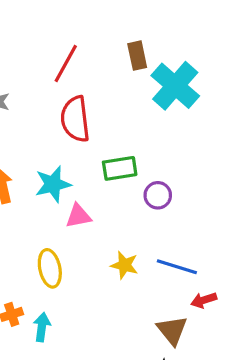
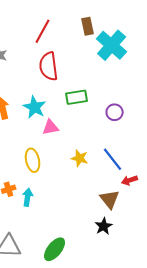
cyan star: (53, 184) -> (35, 107), turned -30
purple circle: (158, 195) -> (115, 112), moved
blue line: (177, 267) -> (113, 159), turned 35

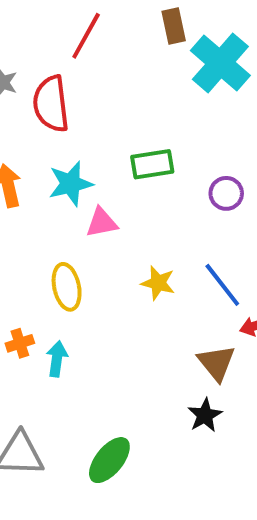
red semicircle: (49, 66) -> (51, 104), moved
cyan star: (35, 107) -> (70, 184), turned 30

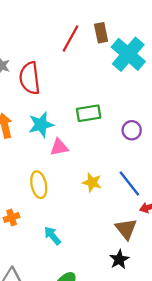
red line: (86, 36) -> (70, 38), moved
cyan arrow: (57, 359) -> (52, 236), moved, turned -48

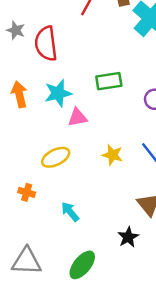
yellow ellipse: (39, 185) -> (56, 157), turned 75
orange cross: (12, 218) -> (27, 192), turned 35
black star: (119, 259) -> (128, 237), moved

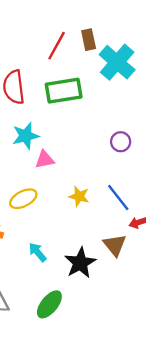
green rectangle: (109, 81) -> (64, 91), moved, size x1.4
black star: (128, 237) -> (80, 263), moved, size x1.5

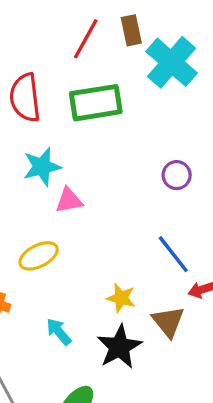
yellow star: (79, 196) -> (121, 298), moved

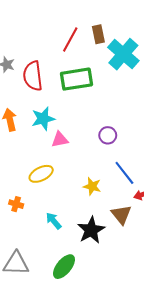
purple circle: (177, 175) -> (108, 135), moved
yellow star: (121, 298) -> (92, 186), moved

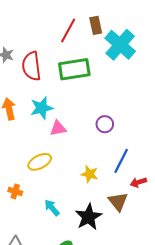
blue line: (124, 173) -> (121, 161), turned 65

